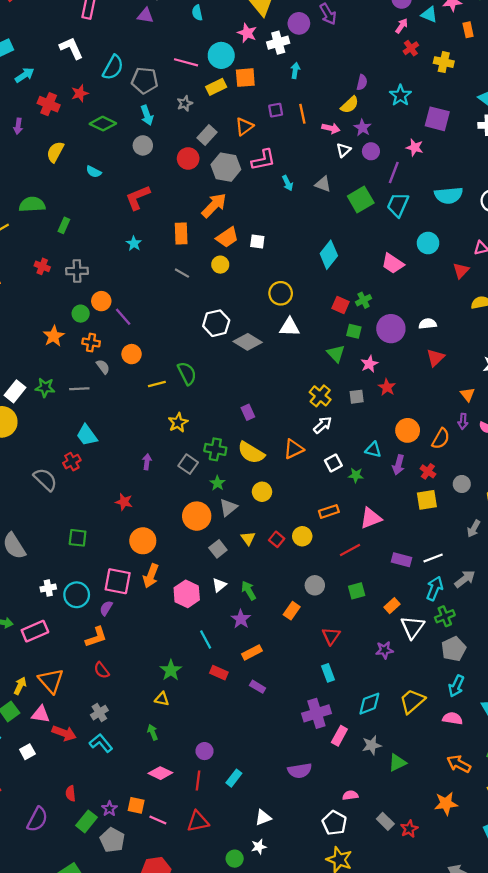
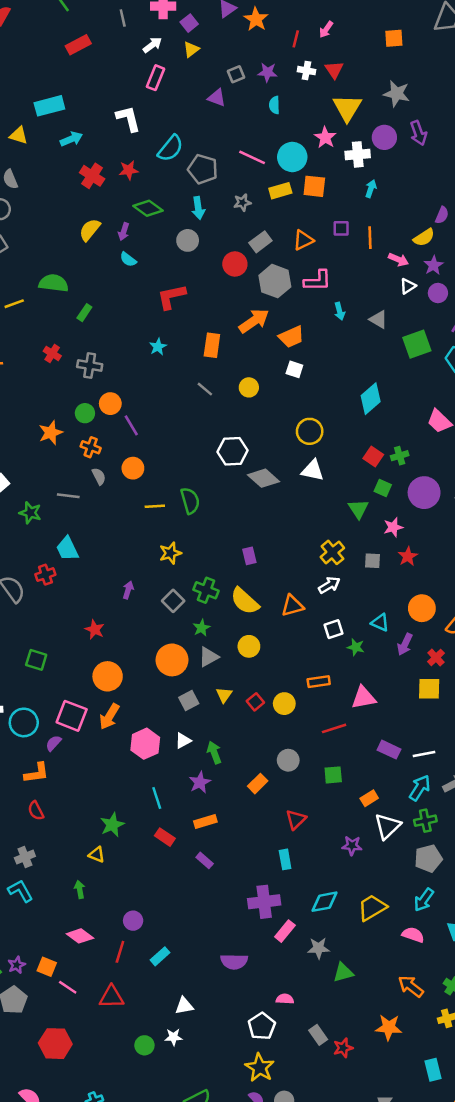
purple arrow: (18, 126) -> (124, 232), moved
orange trapezoid: (227, 237) -> (291, 337), moved
green star: (45, 388) -> (30, 513), moved

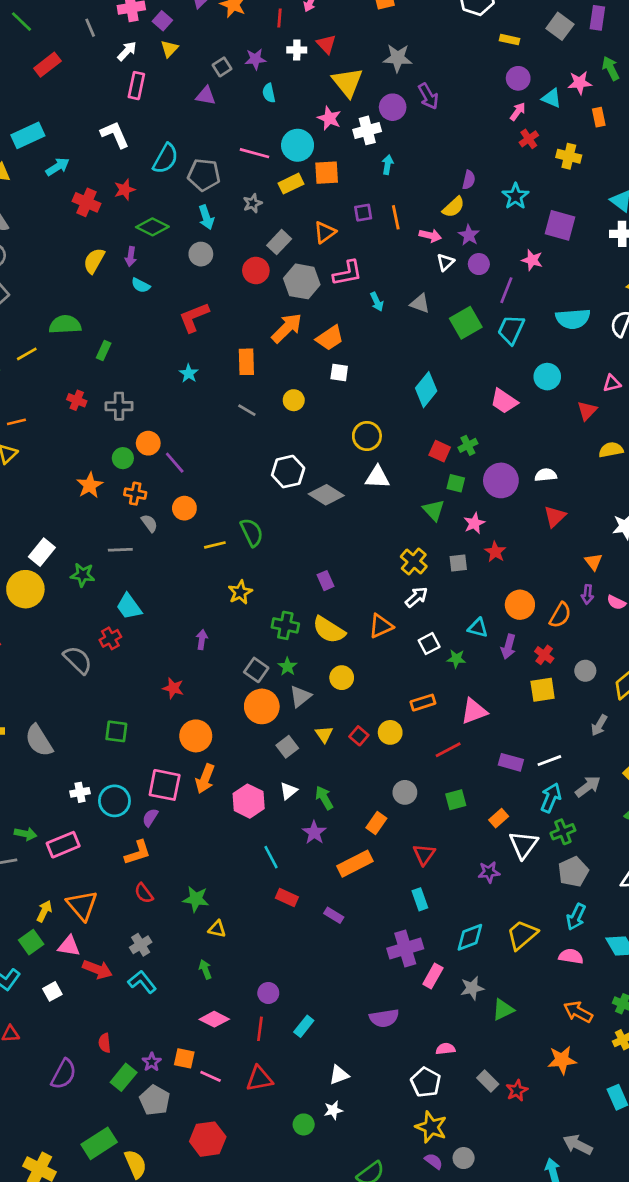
gray square: (173, 601) -> (256, 670), moved
orange rectangle: (205, 821) -> (355, 864), moved, size x1.4
green star: (112, 825) -> (196, 899), moved, turned -30

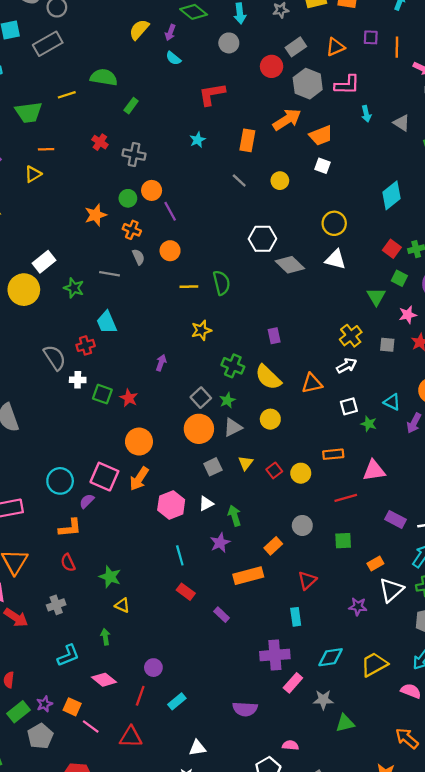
green square: (116, 731) -> (102, 394), moved
white cross: (80, 792) -> (78, 380), moved
cyan L-shape: (142, 982) -> (68, 656), moved, turned 95

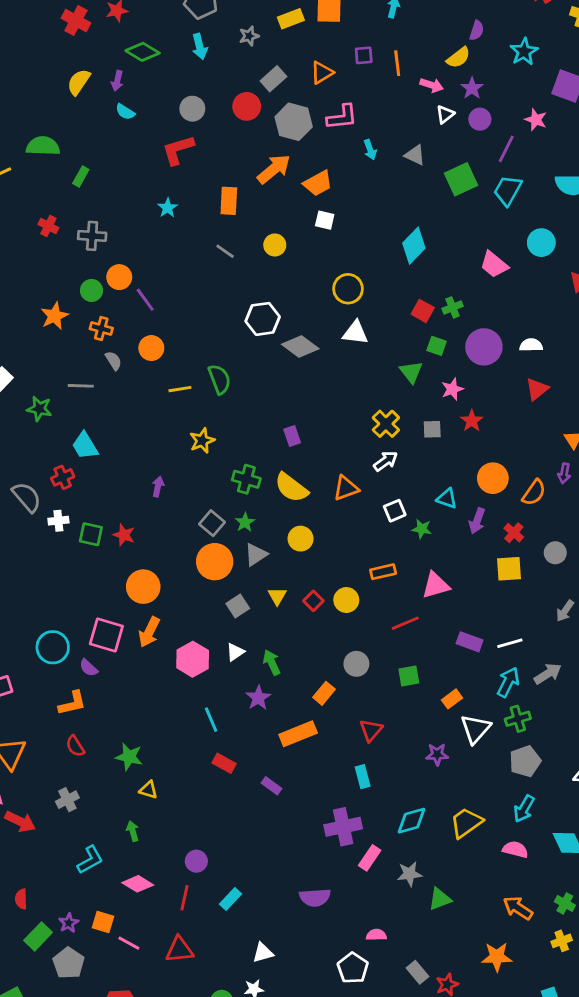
gray circle: (229, 43) -> (192, 109), moved
purple semicircle: (87, 501) -> (89, 668), turned -84

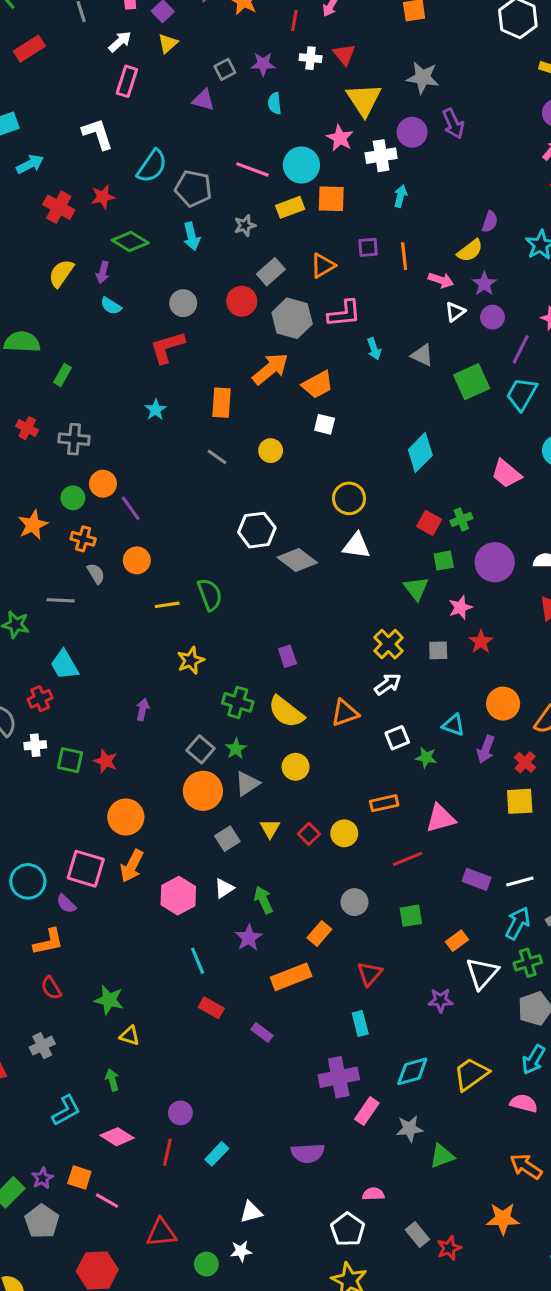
green square: (437, 346) -> (444, 561), turned -30
red triangle: (179, 950) -> (161, 1233), moved

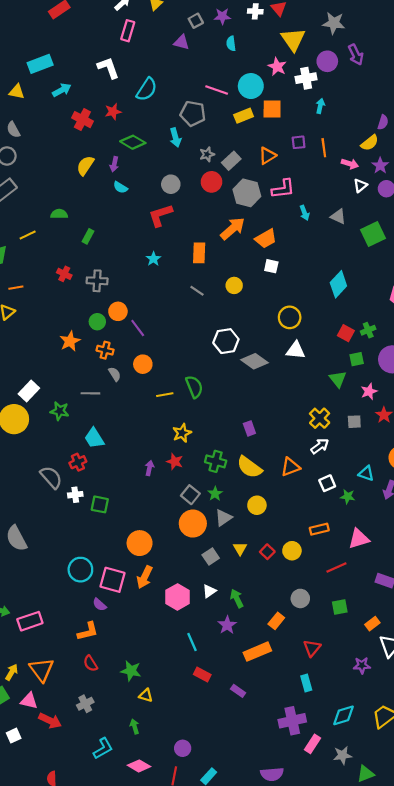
gray pentagon: (193, 188) -> (193, 113), moved
gray star: (245, 225) -> (207, 154), moved
green semicircle: (22, 342) -> (59, 214), size x0.7
red star: (106, 761) -> (175, 462), moved
cyan circle: (28, 881) -> (80, 570), moved

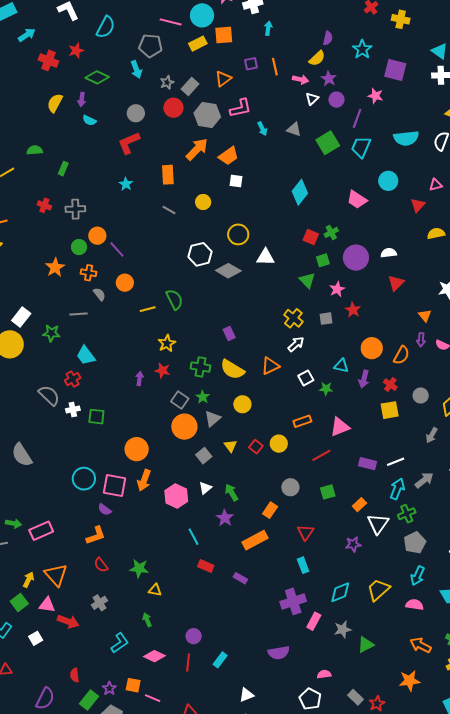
yellow circle: (290, 317) -> (238, 234), moved

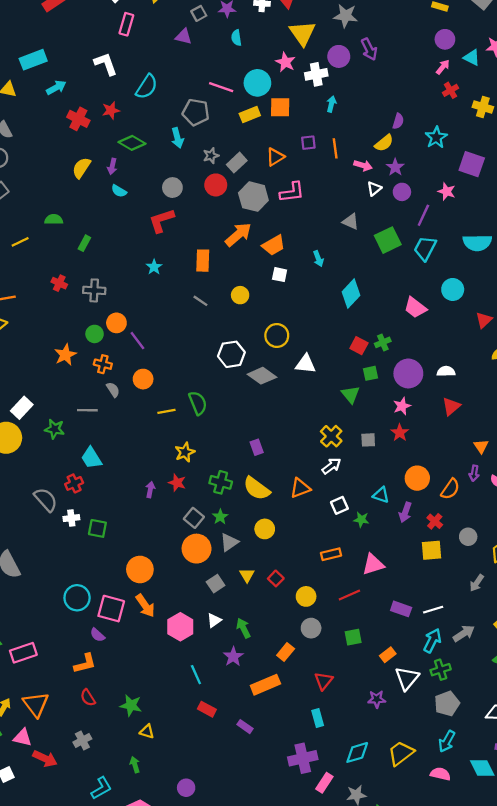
cyan arrow: (262, 129) -> (318, 259), moved
pink star: (337, 289) -> (402, 406), moved
yellow circle: (279, 444) -> (306, 596), moved
orange arrow: (144, 480) -> (145, 606), turned -60

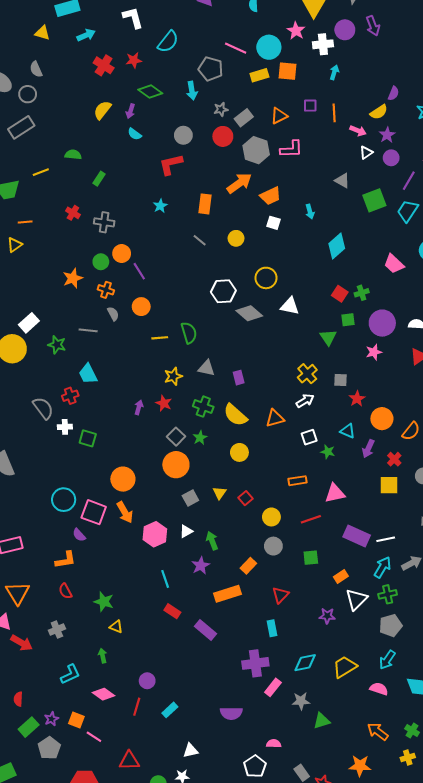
red star: (400, 433) -> (357, 399), moved
gray triangle: (229, 542) -> (206, 368), moved, turned 42
purple rectangle: (401, 609) -> (357, 536), size x1.4
purple rectangle: (245, 727) -> (206, 630), size x1.5

